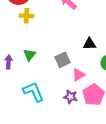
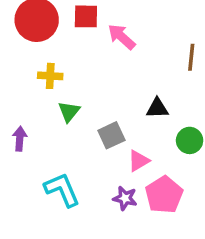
yellow cross: (27, 16) -> (50, 76), moved
green triangle: (30, 55) -> (69, 112), moved

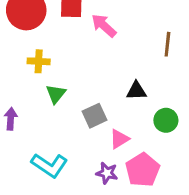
cyan L-shape: (62, 190) -> (49, 165), turned 147

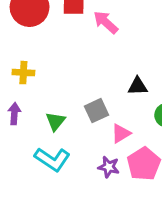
yellow cross: (39, 61) -> (23, 73), moved
green triangle: (56, 94) -> (55, 121), moved

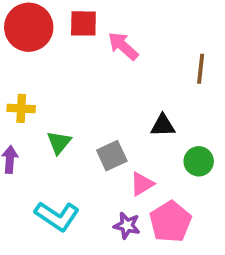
green triangle: (55, 121) -> (59, 142), moved

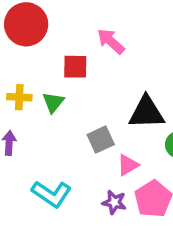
red square: (83, 23) -> (75, 67), moved
black triangle: (163, 125) -> (146, 112), size x1.6
green triangle: (59, 142) -> (53, 102), moved

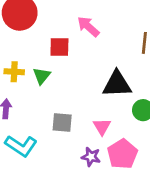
gray square: (101, 140) -> (62, 122), moved, turned 30
pink triangle: (128, 165) -> (102, 127), turned -30
cyan L-shape: (52, 194) -> (21, 146), moved

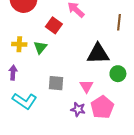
red square: (59, 47) -> (54, 25), turned 35

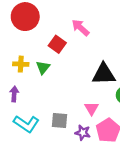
gray square: (56, 83) -> (59, 121), moved

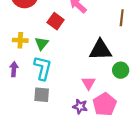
gray square: (59, 121) -> (42, 95), moved
cyan L-shape: (26, 124) -> (43, 68), moved, turned -110

